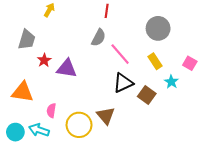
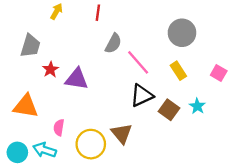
red line: (107, 11) -> (98, 13), moved
cyan star: (171, 82) -> (197, 106), moved

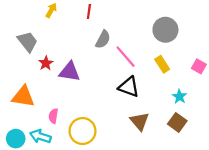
gray trapezoid: (30, 46) -> (28, 42), turned -55
black triangle: (142, 96) -> (129, 87), turned 45
brown square: (169, 110) -> (177, 122), moved
brown triangle: (122, 133) -> (140, 121), moved

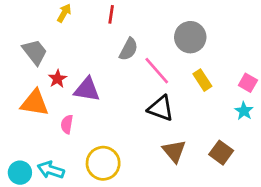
gray circle: (165, 30) -> (190, 37), moved
orange triangle: (23, 97) -> (35, 103), moved
cyan star: (179, 97) -> (244, 111), moved
pink semicircle: (53, 116) -> (67, 124), moved

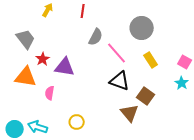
brown square: (221, 153) -> (146, 96), moved
yellow circle: (103, 163) -> (77, 122), size x0.6

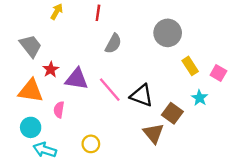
pink line: (117, 53) -> (110, 90), moved
yellow rectangle: (151, 60) -> (190, 66), moved
cyan star: (182, 83) -> (200, 98), moved
cyan circle: (15, 129) -> (31, 127), moved

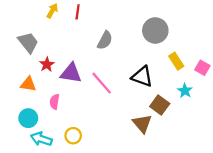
red line: (98, 13) -> (78, 12), moved
orange triangle: (31, 91) -> (28, 84), size x0.7
black triangle: (142, 95) -> (142, 76), moved
yellow circle: (91, 144) -> (73, 136), moved

